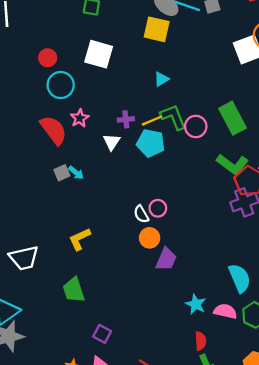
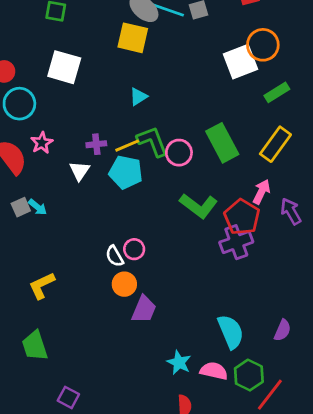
green L-shape: (232, 164) -> (199, 206), moved

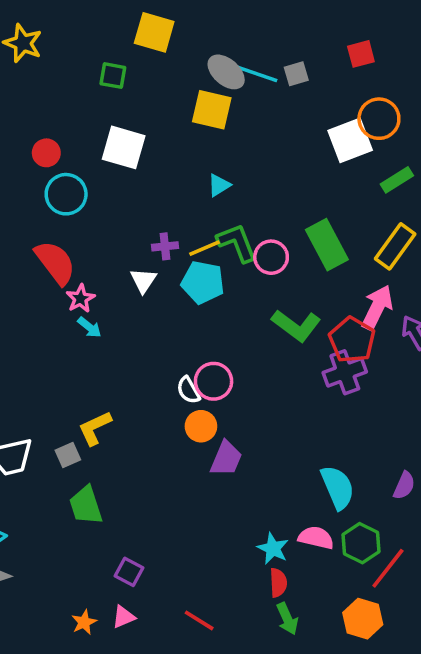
pink star: (42, 143) -> (80, 299), moved
pink arrow: (261, 192) -> (377, 308), size x1.4
gray square: (21, 207) -> (68, 455), moved
pink circle: (134, 249) -> (214, 381), size x1.4
cyan star: (179, 362) -> (273, 548), moved

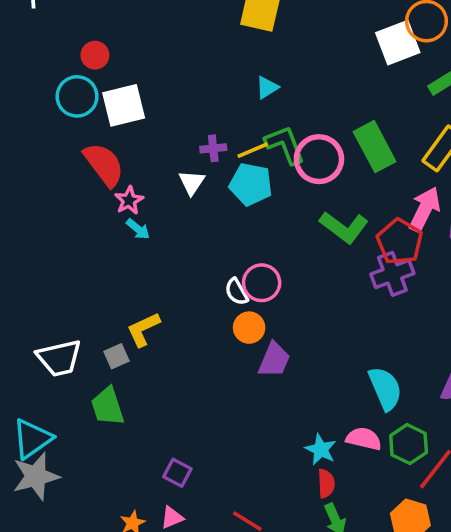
white square: (124, 147) -> (124, 105), moved, turned -30
cyan circle: (66, 194) -> (77, 96), moved
pink circle: (271, 257) -> (319, 159), size x1.4
green trapezoid: (86, 505) -> (107, 406), moved

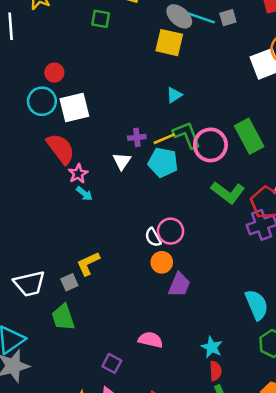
pink semicircle: (364, 439) -> (151, 340), moved

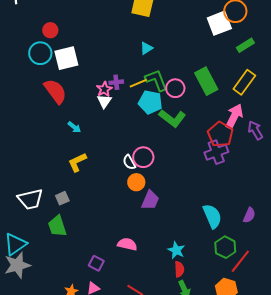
pink circle: (210, 145) -> (175, 88), size x0.7
cyan pentagon: (163, 162) -> (150, 102), moved
pink star: (78, 174) -> (104, 89), moved
green L-shape: (228, 192) -> (172, 118), moved
yellow L-shape: (88, 264) -> (77, 162), moved

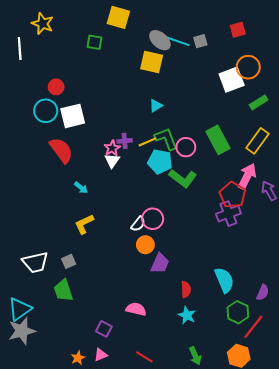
white semicircle: (129, 162) -> (138, 224), turned -112
purple semicircle: (249, 215) -> (263, 292), moved
red semicircle: (179, 269) -> (186, 289), moved

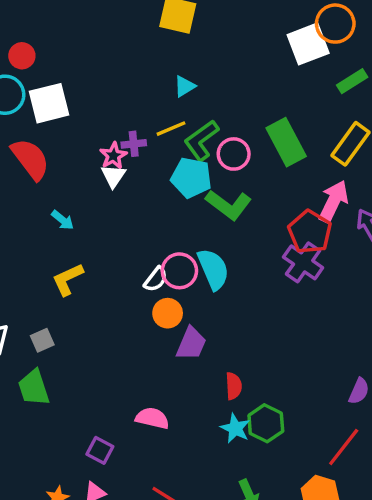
green L-shape: (166, 139) -> (201, 140), turned -105
yellow line: (147, 142) -> (171, 129), moved
purple cross: (228, 214) -> (303, 262), turned -35
cyan semicircle: (224, 280) -> (213, 269), moved
green hexagon: (238, 312) -> (266, 423), moved

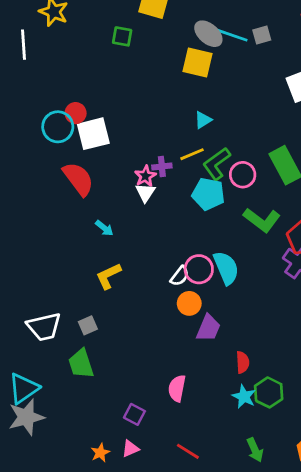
red circle: (22, 56) -> (76, 113), moved
green L-shape: (229, 205) -> (262, 220), moved
pink semicircle: (152, 418) -> (177, 388), turned -92

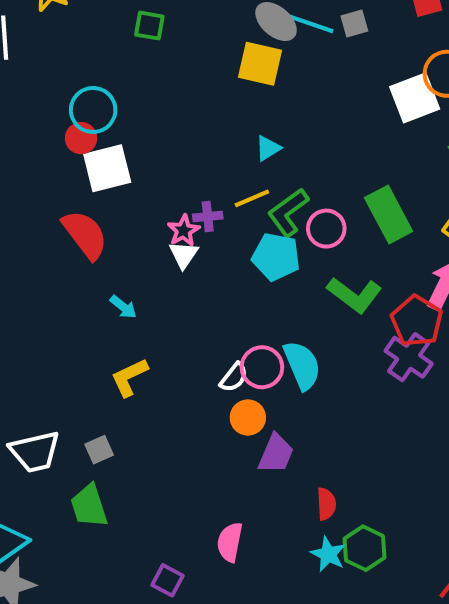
cyan circle: (58, 127) -> (93, 110), moved

